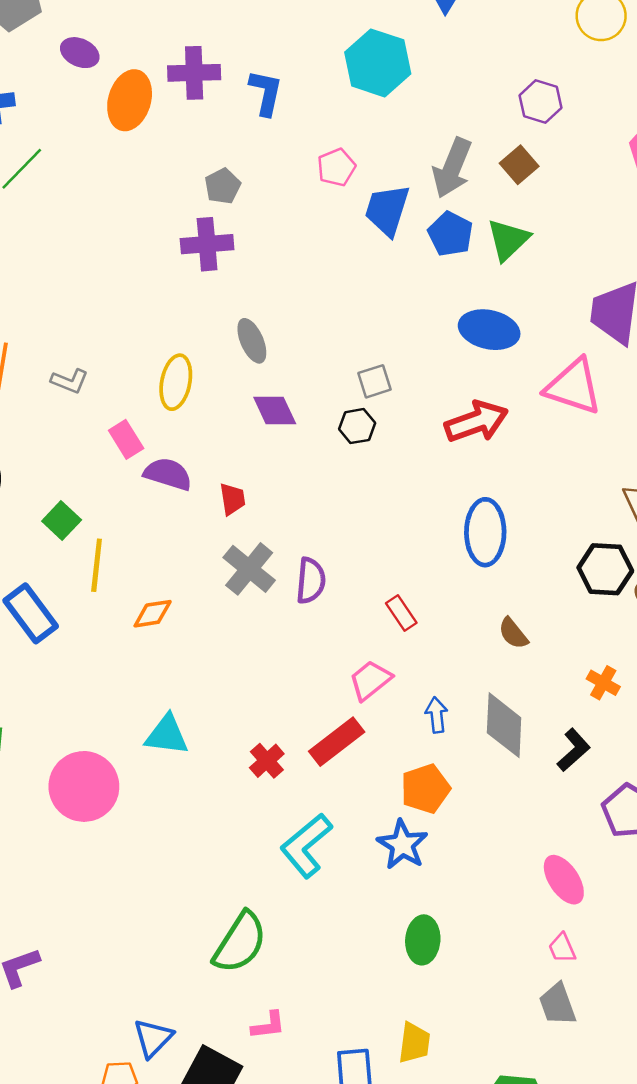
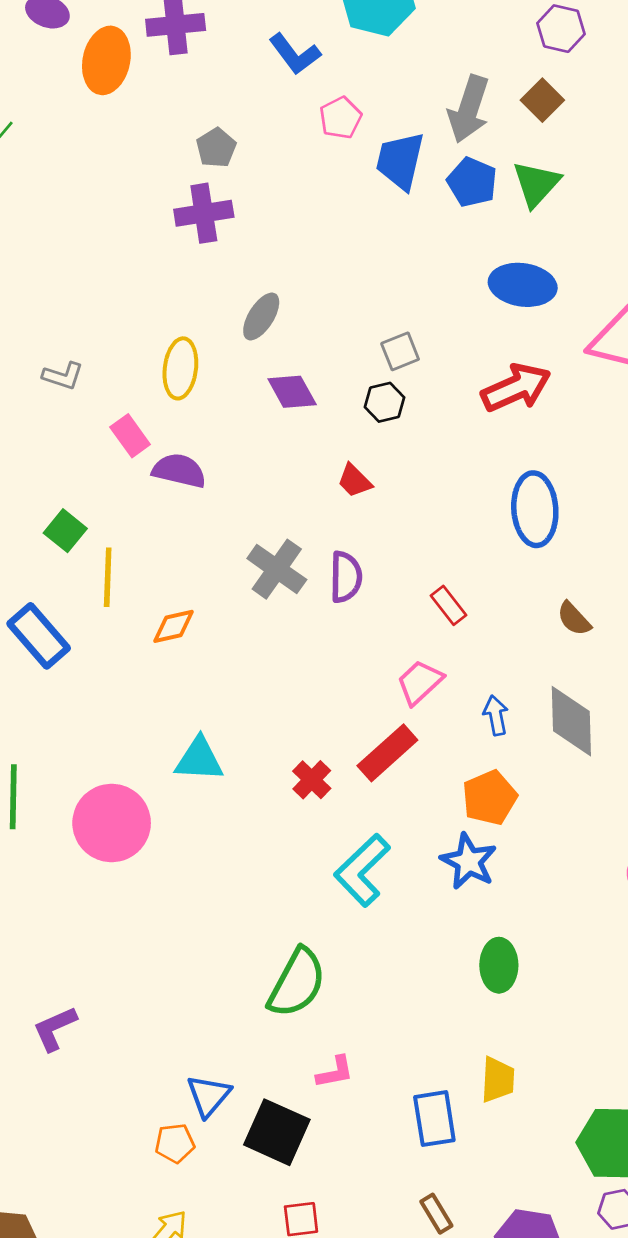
blue L-shape: (266, 93) -> (295, 54), moved, turned 135
gray ellipse: (252, 341) -> (261, 316), turned 60
red trapezoid: (232, 499) -> (355, 481), moved, turned 148

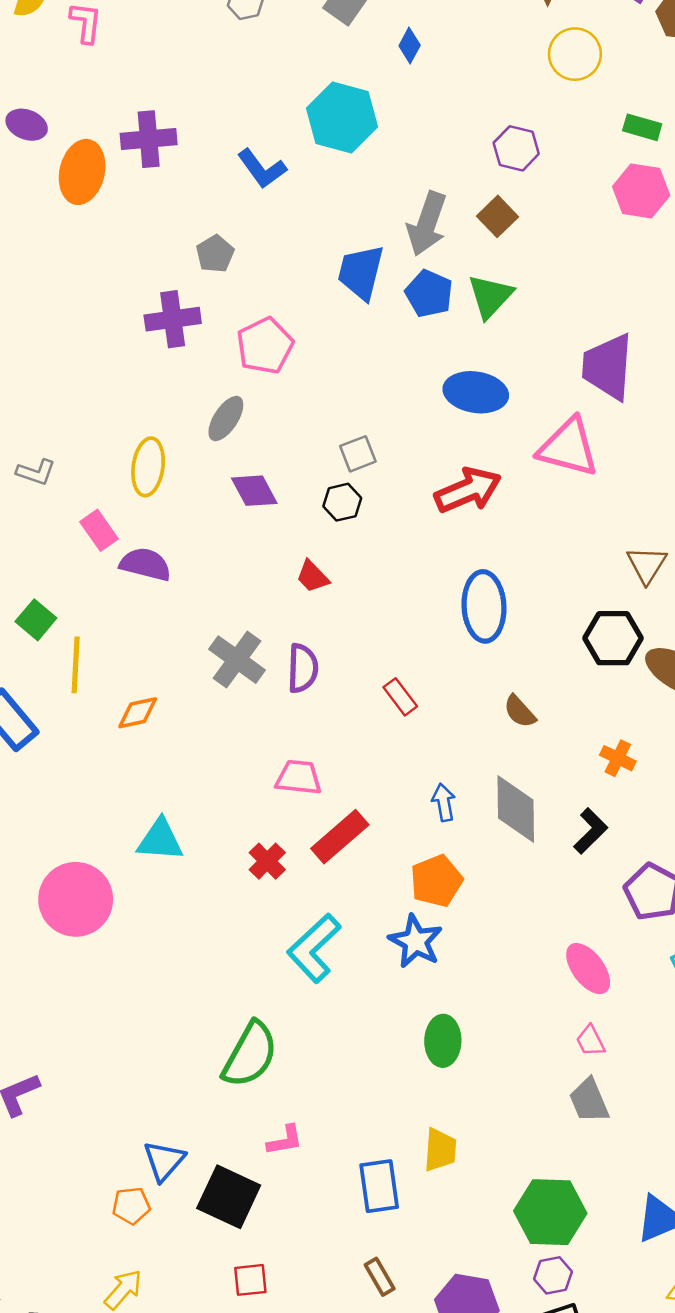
pink pentagon: (341, 118) -> (265, 346), moved, size x1.4
gray pentagon: (216, 148) -> (215, 254), moved
pink trapezoid: (420, 682) -> (299, 777), moved, turned 48

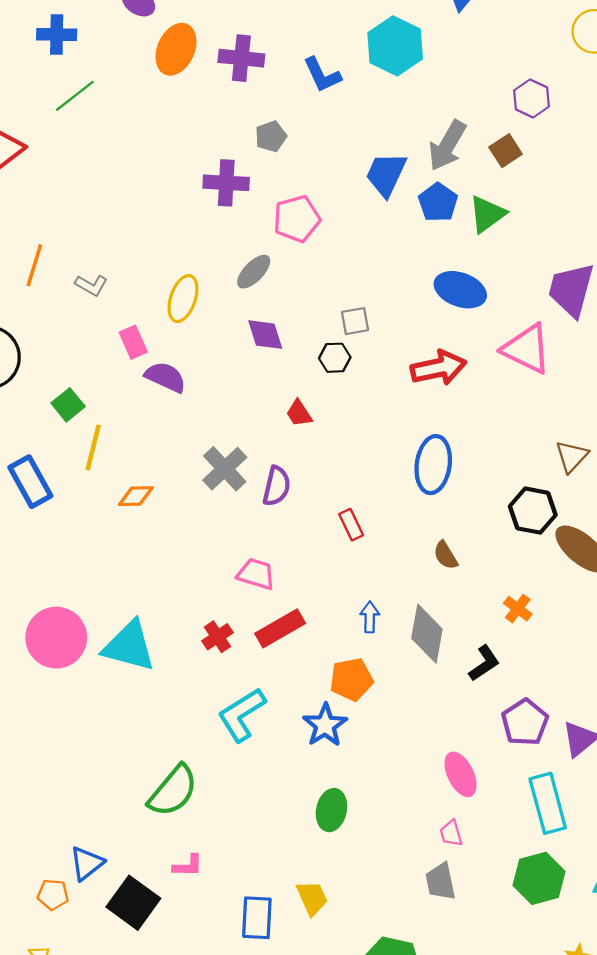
purple cross: (149, 139) -> (241, 58), moved
cyan triangle: (160, 840) -> (129, 646), moved, size x1.4
yellow trapezoid: (440, 1150) -> (312, 898), turned -39

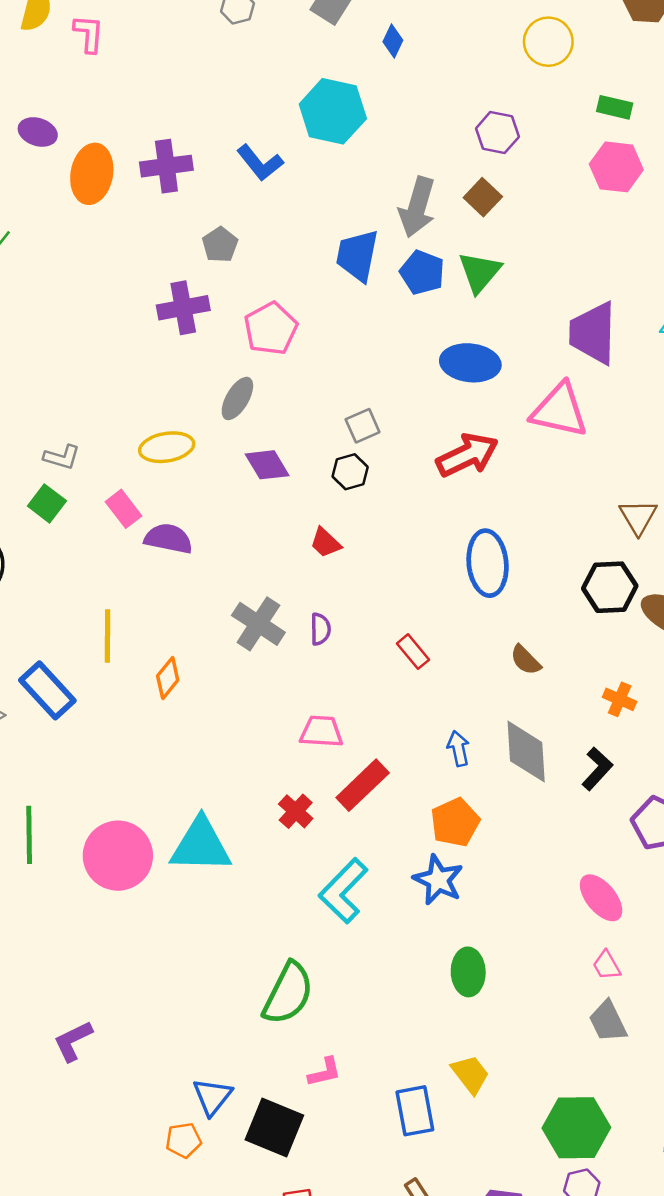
yellow ellipse: (183, 299) -> (167, 447), turned 75
green square: (68, 405) -> (47, 503), moved
purple semicircle: (277, 486) -> (320, 629), size x0.7
orange diamond: (136, 496) -> (168, 678), turned -36

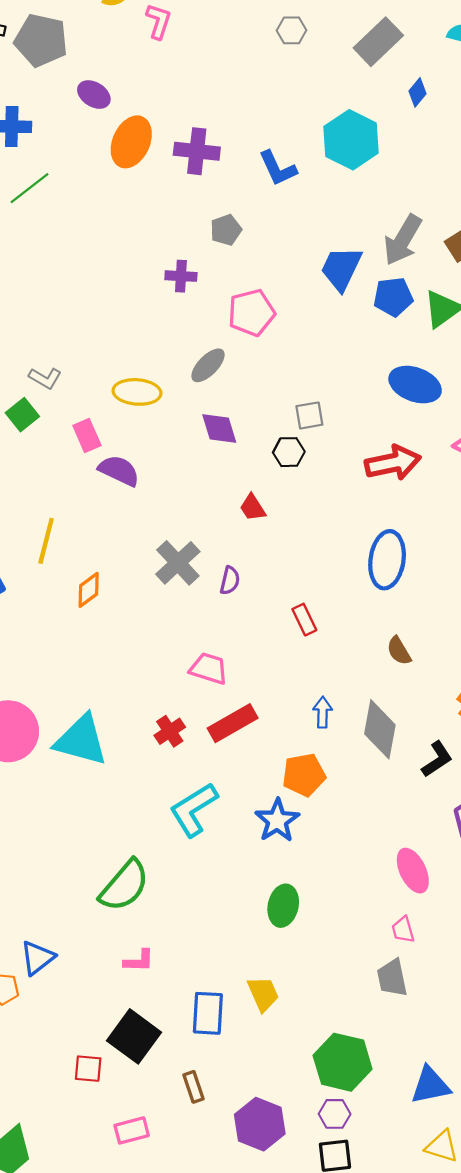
blue pentagon: (422, 272) -> (393, 297), turned 30
purple cross: (183, 308) -> (181, 276), size x0.7
black square: (274, 1127) -> (134, 1036), moved

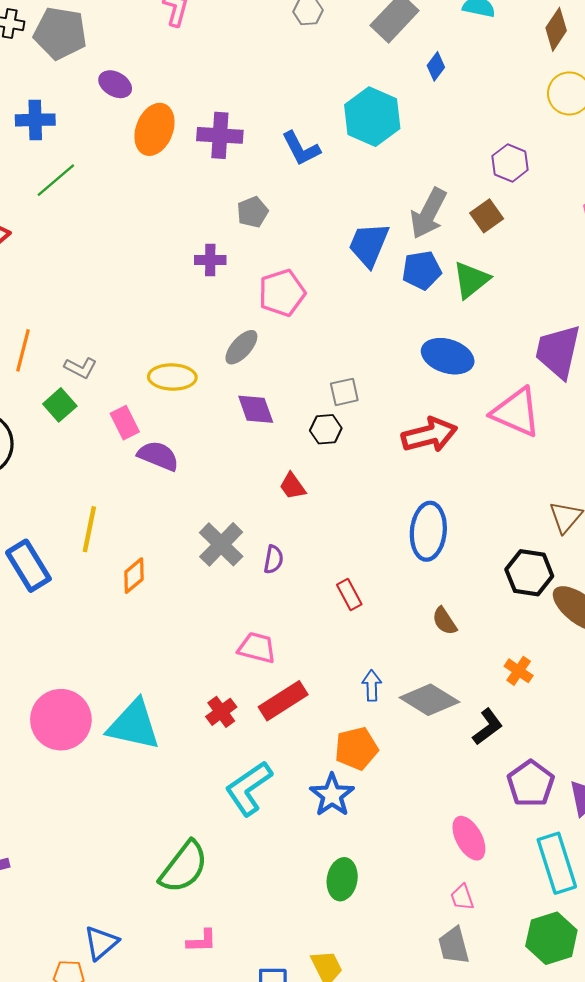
gray diamond: (380, 729) -> (429, 700), turned -66

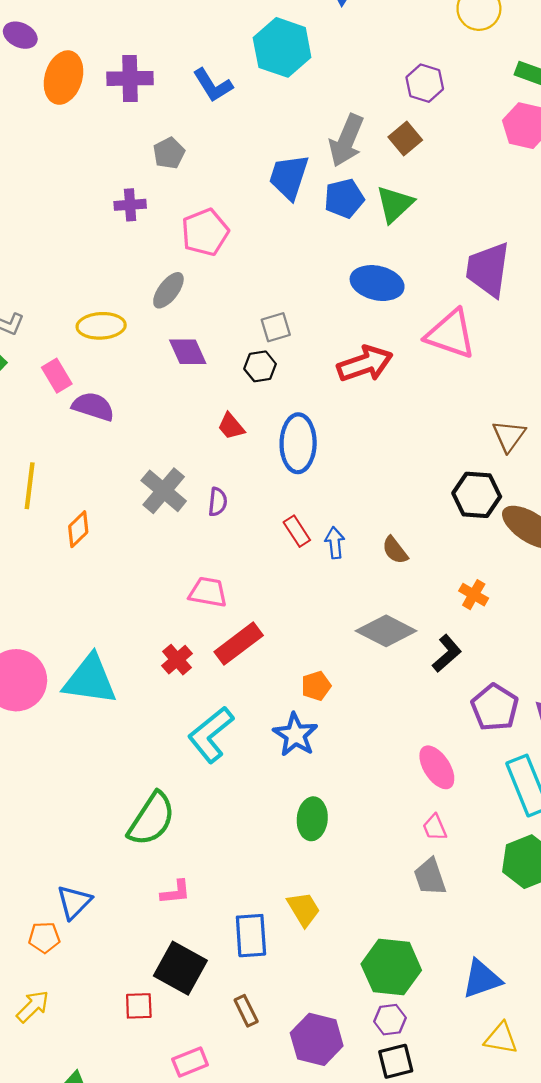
blue ellipse: (428, 531) -> (298, 443), moved
blue arrow: (372, 686) -> (335, 543), moved
orange pentagon: (356, 748) -> (316, 686), size x0.7

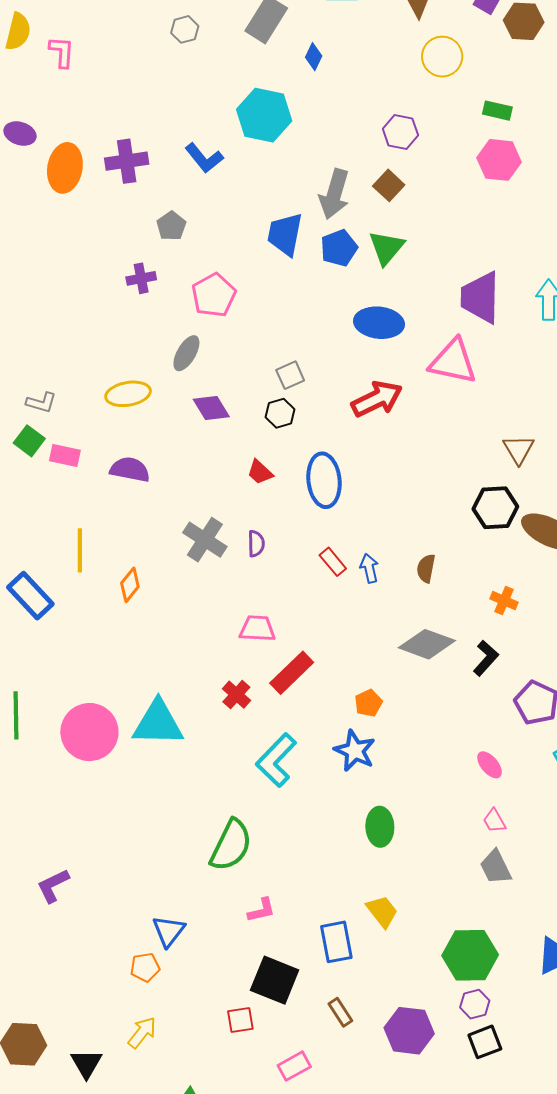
pink rectangle: (57, 376) -> (65, 455), moved, turned -40
brown semicircle: (395, 550) -> (426, 568), turned 56
pink ellipse: (437, 767) -> (490, 765), size x0.7

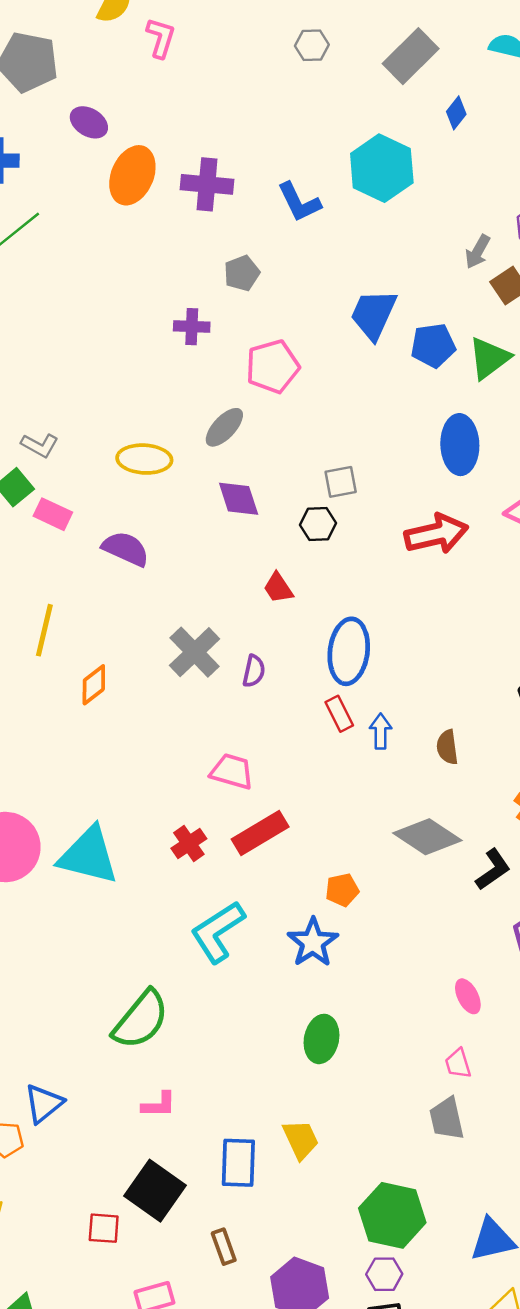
gray arrow: (334, 194) -> (478, 252), moved, size x0.6
blue ellipse: (379, 323) -> (460, 445), turned 69
blue ellipse: (324, 480) -> (349, 651), moved
brown semicircle: (426, 568) -> (447, 747), turned -32

